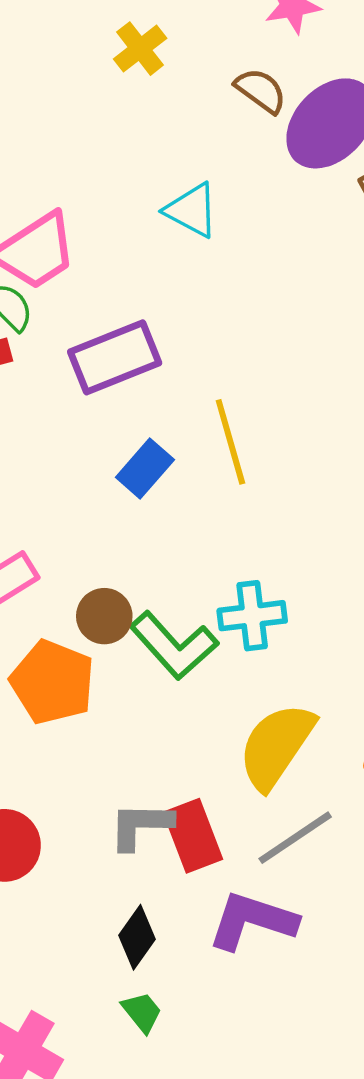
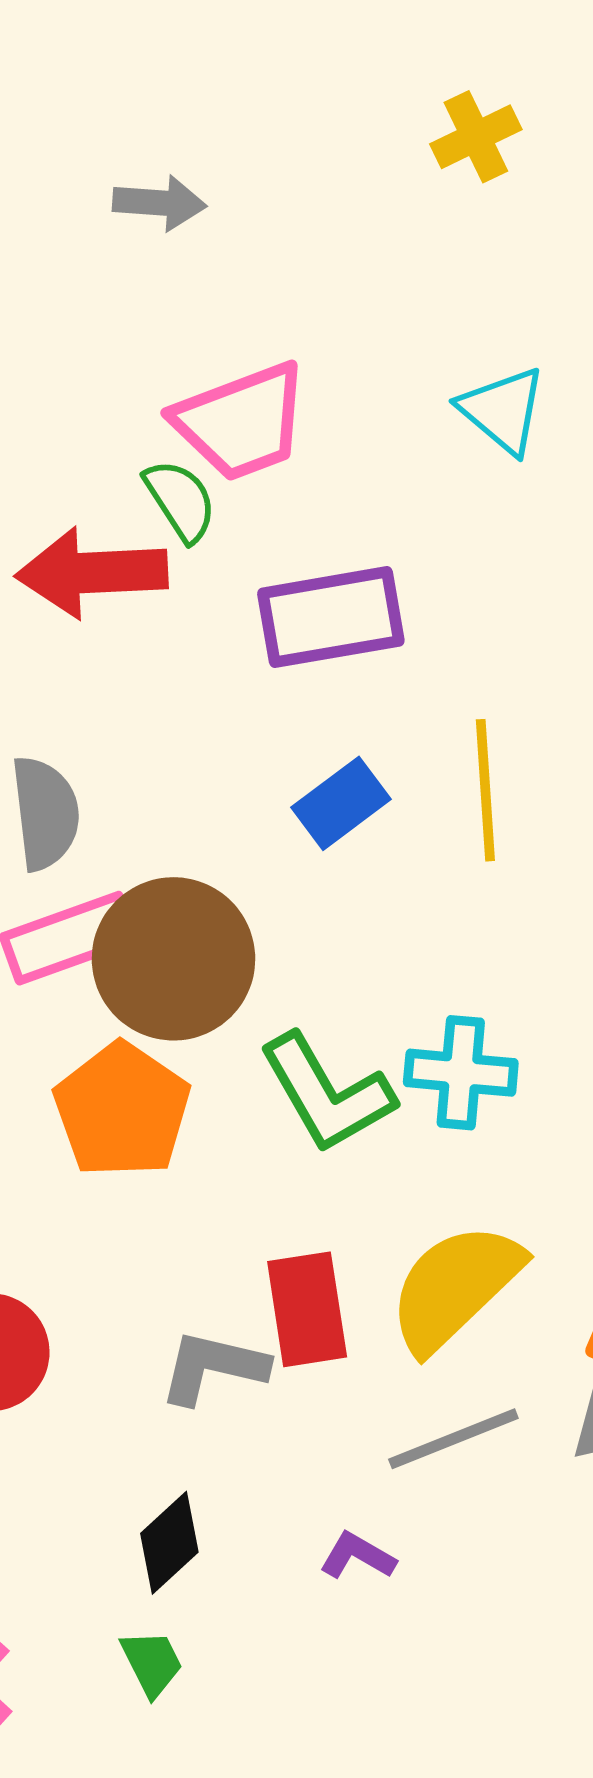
brown circle: (104, 616) -> (174, 959), moved, size x1.8
red rectangle: (193, 836) -> (307, 1309), moved
purple L-shape: (252, 921) -> (358, 1556), size x0.5

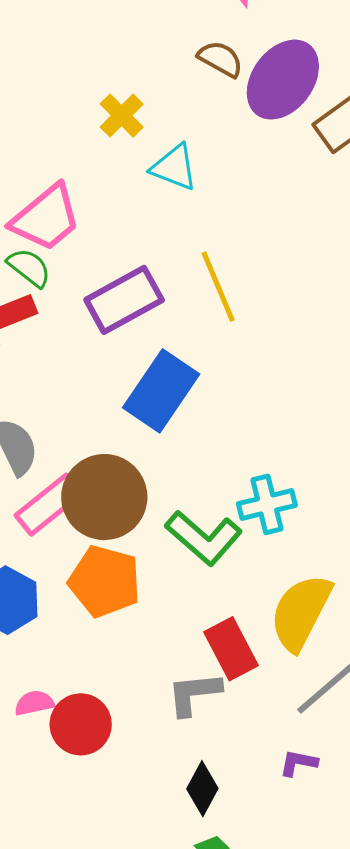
yellow cross: (476, 137) -> (122, 116), moved
yellow line: (485, 790) -> (218, 287), moved
blue rectangle: (341, 803) -> (161, 391), size x1.6

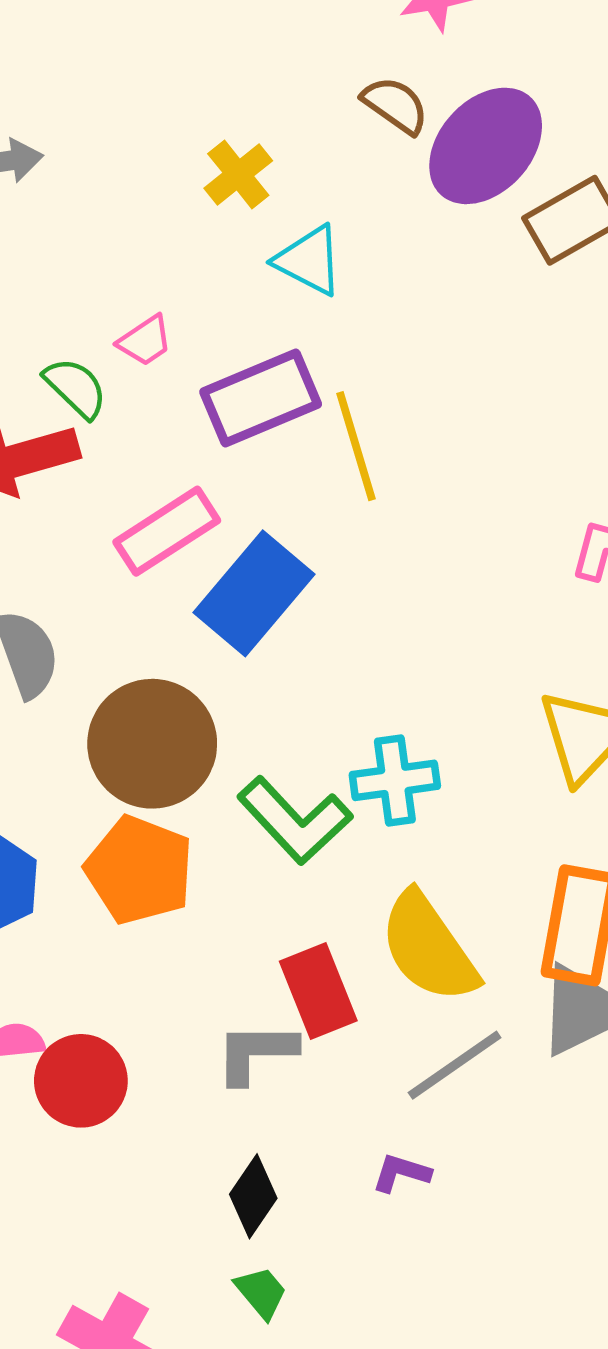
pink trapezoid: (46, 218) -> (145, 341), moved, size x0.5
purple rectangle: (124, 300) -> (261, 398), moved
pink rectangle: (49, 505) -> (167, 531), moved
yellow semicircle: (301, 612) -> (429, 947), turned -68

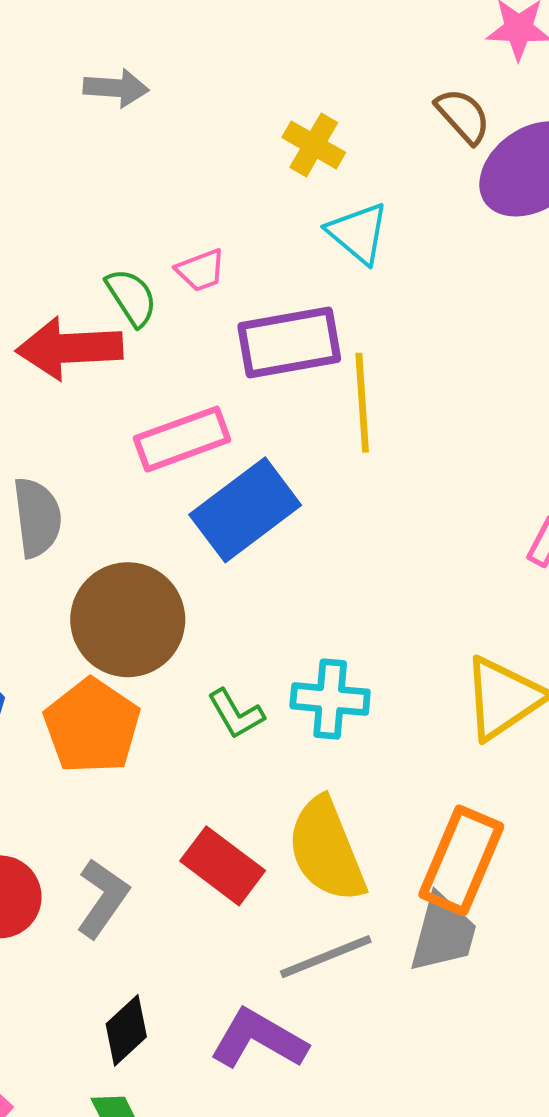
yellow cross: (238, 174) -> (314, 145), turned -34
green L-shape: (295, 820) -> (236, 714), size x0.6
red rectangle: (318, 991) -> (223, 866), turned -44
gray L-shape: (256, 1053) -> (103, 898), moved, turned 112
purple L-shape: (401, 1173) -> (259, 1039), size x1.8

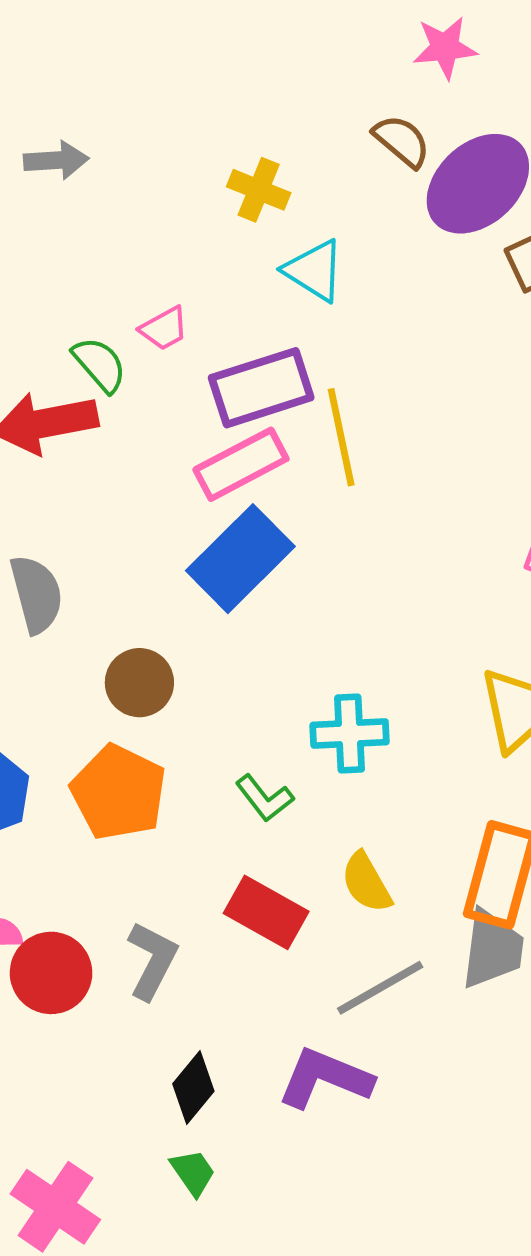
pink rectangle: (182, 439) -> (241, 464), moved
brown circle: (128, 620) -> (139, 683), size x0.6
green L-shape: (236, 714) -> (265, 798), moved
yellow semicircle: (326, 850) -> (366, 883), size x0.6

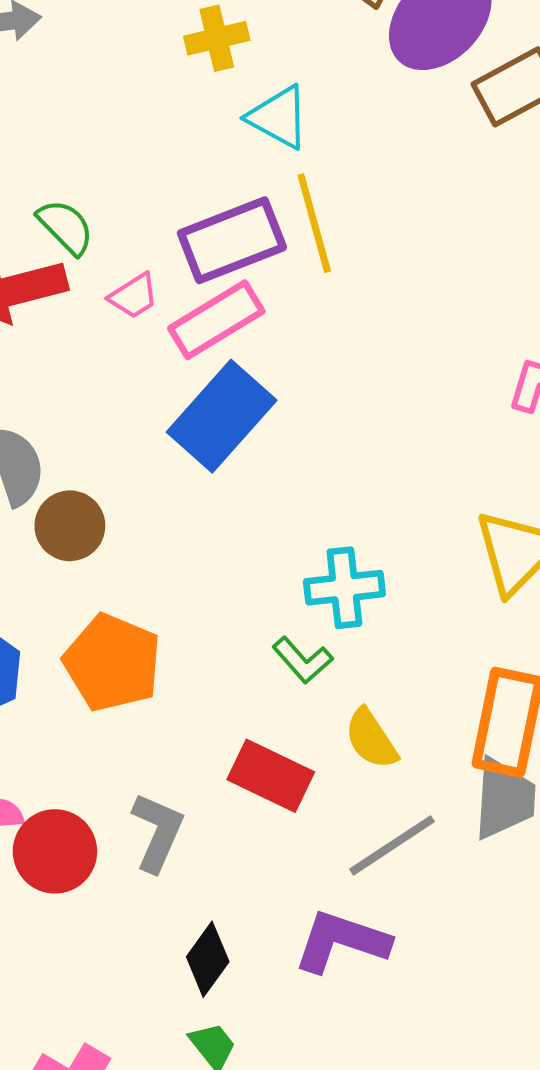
yellow cross: (259, 190) -> (217, 38), turned -32
pink trapezoid: (164, 329) -> (134, 296), moved
yellow line: (341, 437) -> (314, 223), moved
brown circle: (139, 683) -> (70, 526), moved
green L-shape: (265, 798) -> (303, 660), moved

